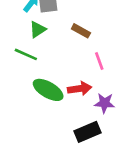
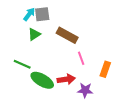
brown rectangle: (81, 31) -> (67, 35), size x1.5
green line: (26, 54) -> (22, 64), moved

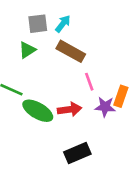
cyan arrow: (29, 14) -> (63, 24), moved
purple star: (85, 90) -> (105, 107), moved

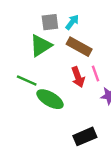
green triangle: (27, 50) -> (41, 45), size x1.5
red arrow: (69, 109) -> (78, 77), moved, turned 78

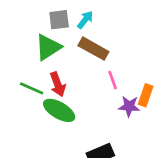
red arrow: (78, 77) -> (58, 84), moved

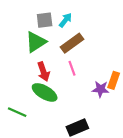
brown rectangle: (93, 49) -> (72, 43), turned -65
pink line: (113, 80) -> (72, 68), moved
green line: (32, 88) -> (17, 112), moved

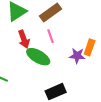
green ellipse: (45, 92) -> (38, 57), moved

